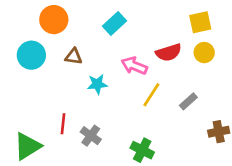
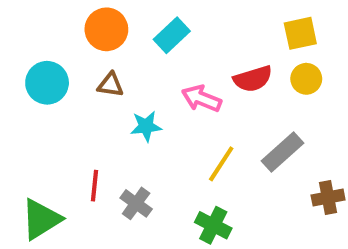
orange circle: (54, 20) -> (106, 29), moved
yellow line: (151, 95) -> (221, 164), moved
gray rectangle: (188, 101) -> (283, 152), size x1.5

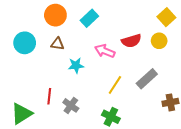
yellow square: (300, 33) -> (166, 17), moved, turned -30

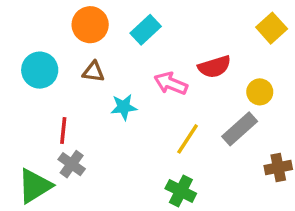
yellow circle: (159, 41) -> (260, 92), moved
red line: (49, 96) -> (63, 131), moved
gray cross: (71, 105) -> (72, 164), moved

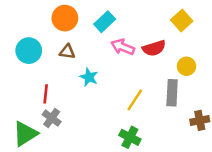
yellow square: (272, 28) -> (182, 20), moved
pink arrow: (171, 83) -> (123, 47), moved
cyan star: (124, 107) -> (89, 77), turned 30
gray rectangle: (240, 129) -> (172, 93), turned -45

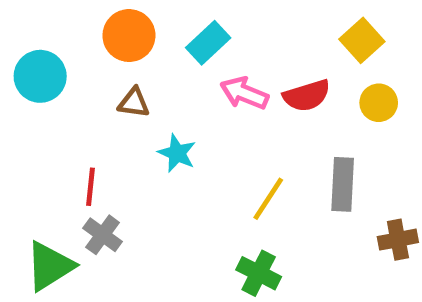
cyan circle: (29, 51) -> (40, 76), moved
yellow circle: (187, 66) -> (379, 103), moved

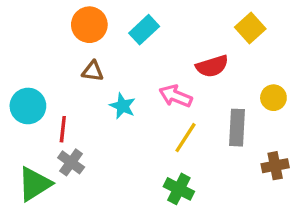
cyan circle: (40, 76) -> (28, 106), moved
pink arrow: (244, 93) -> (176, 96), moved
yellow circle: (379, 103) -> (273, 98), moved

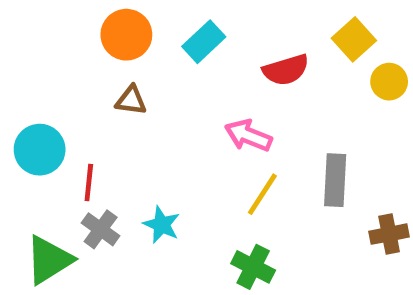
red semicircle: (212, 66) -> (286, 70), moved
yellow circle: (273, 98) -> (389, 82), moved
cyan star: (123, 106) -> (162, 225), moved

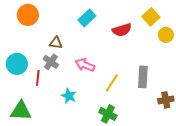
orange circle: (126, 35) -> (28, 15), moved
pink arrow: (248, 136) -> (85, 65), moved
gray cross: (101, 229) -> (51, 62), moved
green triangle: (49, 260) -> (21, 111), turned 35

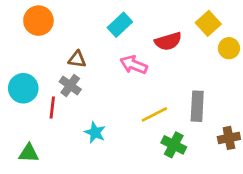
pink arrow: (85, 65) -> (134, 65), moved
yellow line: (112, 83) -> (154, 114), turned 30
green triangle: (21, 111) -> (29, 153), size x0.7
green cross: (108, 114) -> (174, 145), moved

